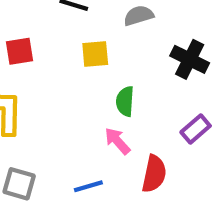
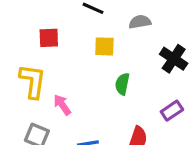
pink arrow: (117, 141) -> (62, 105), moved

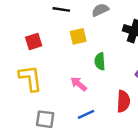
pink arrow: (62, 105) -> (79, 84), moved

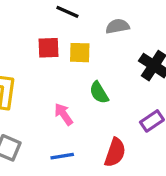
red square: (34, 41) -> (48, 48), moved
green semicircle: (100, 61) -> (99, 93), turned -42

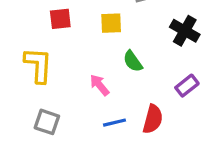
red square: (48, 48) -> (60, 19), moved
blue line: (62, 156) -> (115, 123), moved

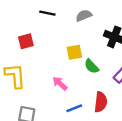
yellow square: (111, 23) -> (74, 52), moved
green semicircle: (133, 61) -> (92, 66), moved

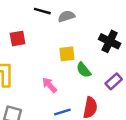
gray semicircle: (84, 16) -> (66, 16), moved

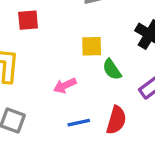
pink arrow: (49, 85) -> (65, 86), turned -77

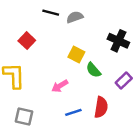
red square: (28, 20) -> (27, 41), turned -35
yellow square: (92, 46) -> (76, 54), turned 35

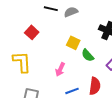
pink arrow: (60, 86) -> (60, 69), turned -32

